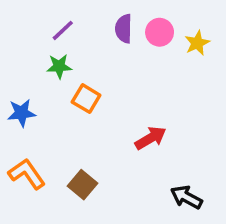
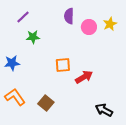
purple line: (63, 30) -> (23, 17), moved
pink circle: (160, 32) -> (89, 27), moved
orange square: (86, 99) -> (63, 65), moved, turned -35

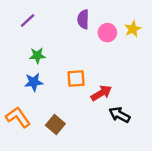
green star: (33, 37) -> (37, 56), moved
blue star: (12, 63) -> (34, 82), moved
black arrow: (104, 110) -> (119, 115), moved

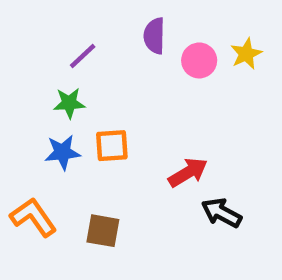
purple line: (28, 20) -> (83, 56), moved
orange square: (76, 79) -> (112, 146), moved
brown square: (55, 124) -> (103, 231), turned -30

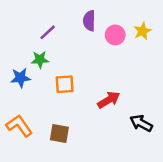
blue star: (63, 152) -> (20, 78), moved
black arrow: (222, 213) -> (141, 123), moved

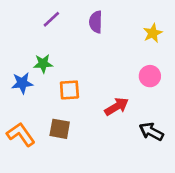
purple line: (48, 32) -> (51, 19), moved
pink circle: (115, 35) -> (150, 76), moved
brown square: (59, 134) -> (60, 129), moved

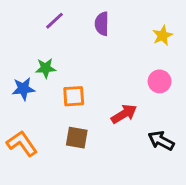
brown square: (60, 129) -> (77, 138), moved

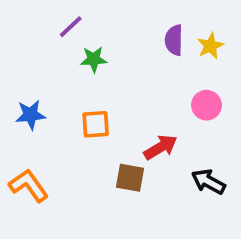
purple semicircle: (102, 24) -> (174, 40), moved
green star: (46, 68) -> (94, 59), moved
brown square: (77, 138) -> (130, 178), moved

